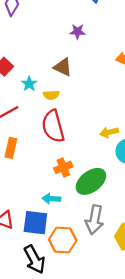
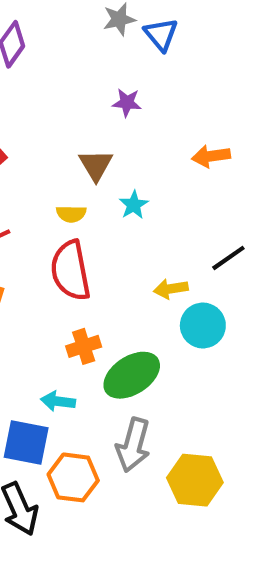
brown triangle: (63, 67) -> (96, 165), turned 30
cyan star: (29, 84) -> (134, 205), moved

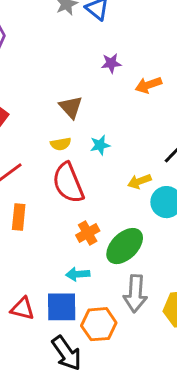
purple star: (127, 103) -> (111, 63), moved
cyan star: (134, 205) -> (100, 145), moved, turned 30

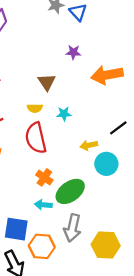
purple star: (111, 63) -> (73, 52), moved
orange arrow: (148, 85) -> (107, 75), size x1.6
orange cross: (88, 233) -> (44, 177), turned -35
cyan arrow: (78, 274) -> (43, 205), moved

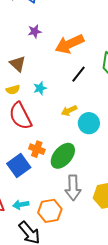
black line: (118, 128) -> (78, 74), moved
cyan arrow: (43, 205) -> (21, 205), moved
blue square: (16, 229) -> (19, 166), moved, turned -30

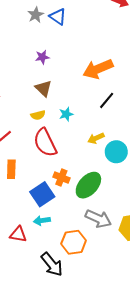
purple star: (35, 31) -> (42, 57), moved
gray arrow: (73, 188) -> (98, 219), turned -65
cyan arrow: (21, 205) -> (42, 220), moved

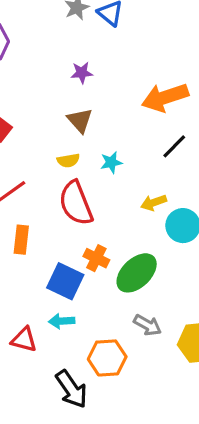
blue square: (42, 194) -> (65, 281), turned -35
gray arrow: (98, 219) -> (148, 325), size x0.7

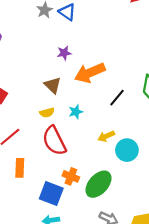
purple star: (82, 73) -> (64, 53), moved
orange arrow: (165, 97) -> (90, 73), moved

